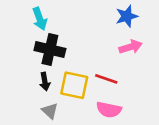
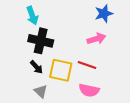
pink arrow: (131, 47) -> (96, 39), moved
black arrow: (45, 82) -> (36, 67), turned -32

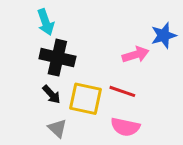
blue star: (104, 13) -> (164, 35), moved

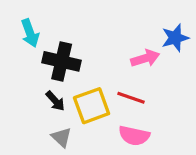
cyan arrow: (46, 22) -> (30, 33), moved
yellow square: (85, 99) -> (92, 106), turned -32

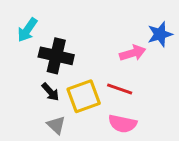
cyan arrow: (30, 33) -> (27, 30), turned 55

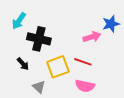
black arrow: (50, 92) -> (23, 64), moved

